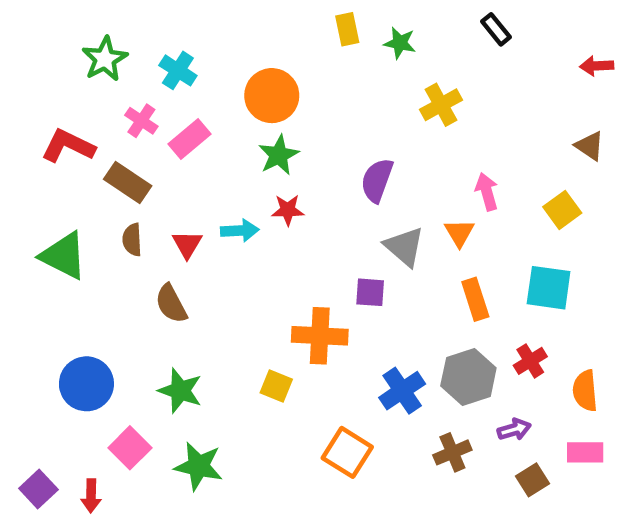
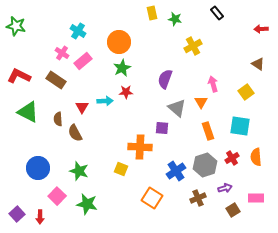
green star: (105, 59) -> (16, 26), moved, turned -30
red L-shape: (68, 146) -> (19, 76), moved
brown semicircle: (132, 240) -> (58, 119), moved
orange semicircle: (585, 391) -> (256, 157), moved

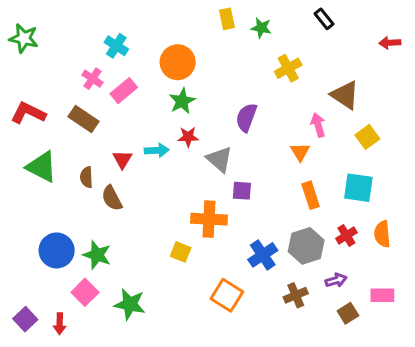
brown triangle: (258, 64) -> (345, 95), moved, size x1.5
gray triangle: (177, 108) -> (219, 159), moved
green star: (79, 171) -> (97, 255), moved

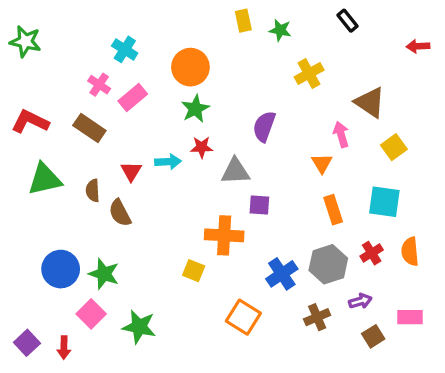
gray triangle: (219, 159) -> (235, 171), turned -44
green triangle: (42, 167) -> (45, 179), turned -40

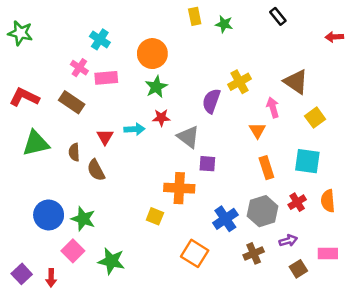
yellow cross: (309, 74) -> (240, 82), moved
pink rectangle: (133, 98) -> (106, 78), turned 35
gray triangle: (235, 171) -> (188, 137), turned 40

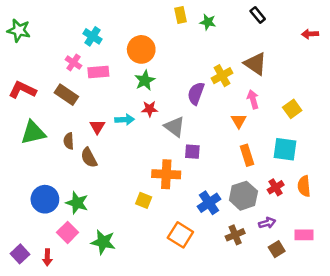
brown triangle: (296, 82) -> (255, 64), moved

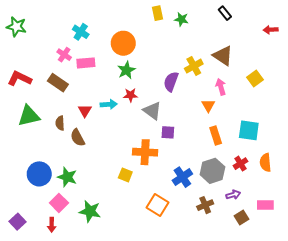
yellow square: (292, 109) -> (255, 78), moved
red arrow: (47, 257) -> (52, 225), moved

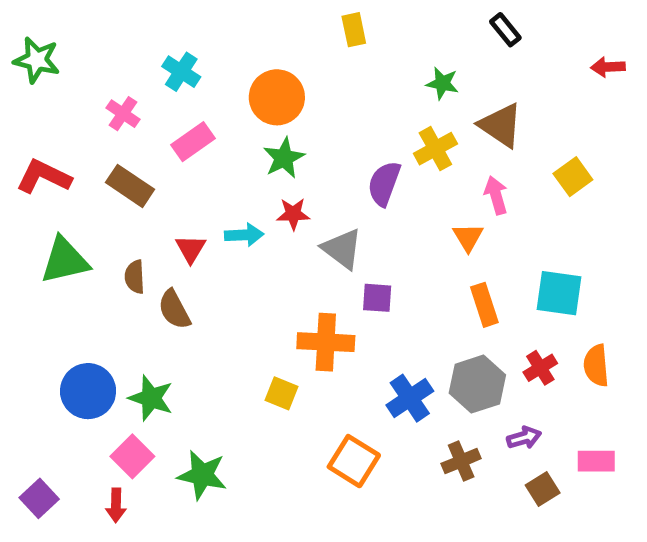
green star: (181, 19) -> (442, 83), moved
pink cross: (64, 55) -> (123, 114), moved
pink rectangle: (86, 63) -> (193, 142), turned -30

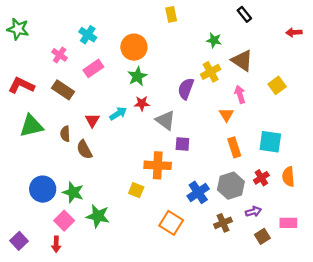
cyan arrow: (244, 235) -> (118, 114), turned -30
green star: (202, 475) -> (98, 216), moved

